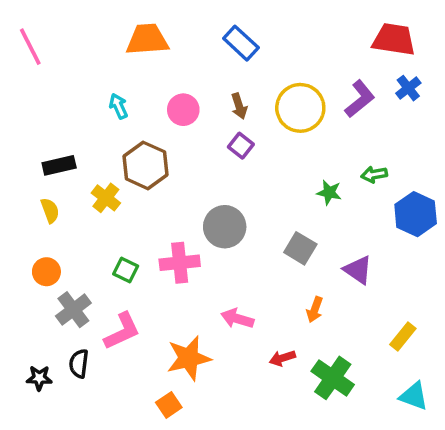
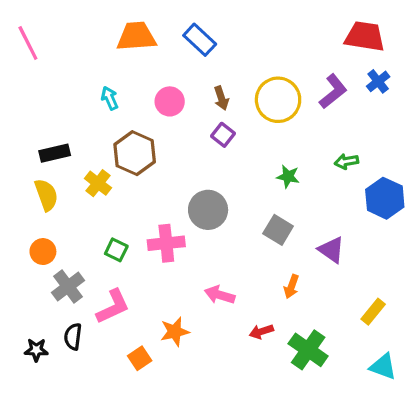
blue rectangle: (241, 43) -> (200, 40), moved
green star: (329, 192) -> (288, 176), moved
yellow semicircle: (50, 210) -> (46, 195), size x1.4
orange star: (189, 358) -> (175, 332), size x0.7
orange square: (169, 405) -> (140, 358), moved

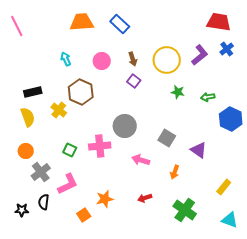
green star: (288, 176) -> (178, 92), moved
pink arrow: (220, 295) -> (141, 160), moved
red arrow: (261, 332) -> (145, 198), moved

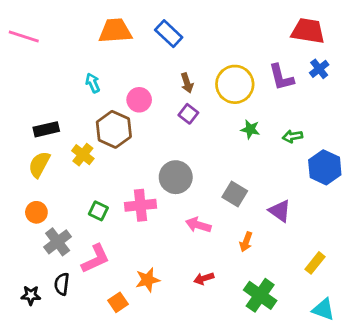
pink line: (17, 26) -> (24, 36), turned -45
purple L-shape: (200, 55) -> (281, 77), turned 115
pink circle: (102, 61) -> (139, 100), moved
yellow semicircle: (28, 117) -> (39, 164), turned -132

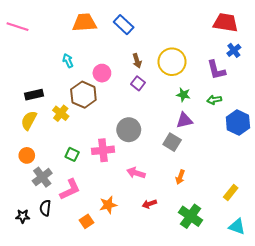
purple L-shape: (281, 77) -> (216, 70), moved
purple triangle: (280, 211) -> (184, 120), moved, turned -48
pink arrow: (198, 225) -> (136, 173), moved

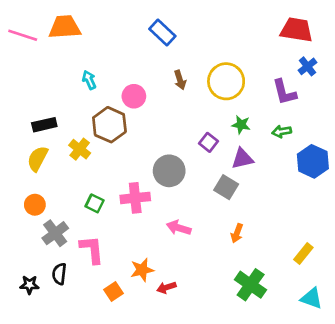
orange trapezoid: (84, 23) -> (65, 27), moved
purple square: (138, 83) -> (208, 142), moved
pink L-shape: (70, 189) -> (92, 249), turned -70
red arrow: (149, 204) -> (166, 287), moved

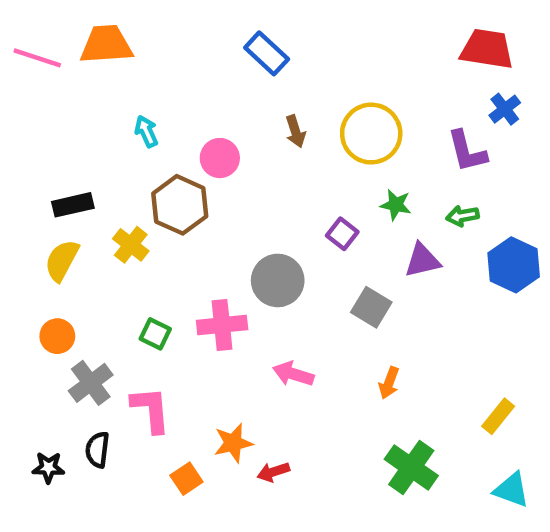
purple triangle: (242, 159) -> (422, 260), moved

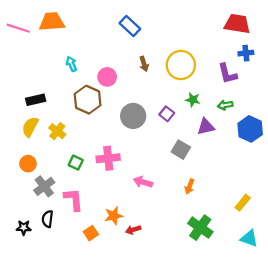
blue cross: (505, 109) -> (246, 53), turned 32
yellow cross: (131, 245) -> (57, 131), moved
gray circle: (278, 280) -> (133, 116), moved

